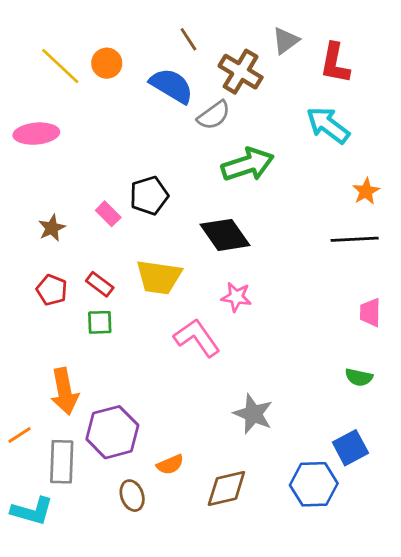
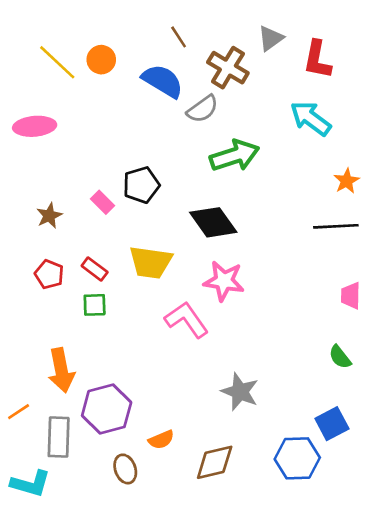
pink star: (236, 297) -> (224, 281), size x1.4
green semicircle: (359, 377) -> (340, 357), turned 40

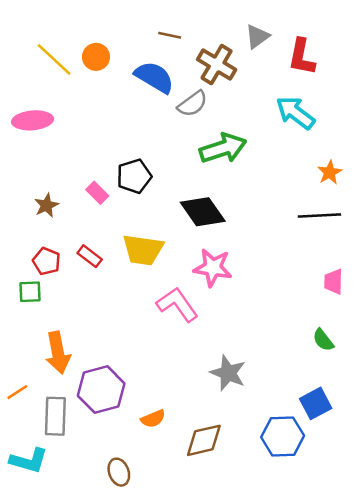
brown line: (179, 37) -> (170, 35), turned -45
green square: (95, 305) -> (30, 292), moved
brown ellipse: (125, 469) -> (119, 472), moved

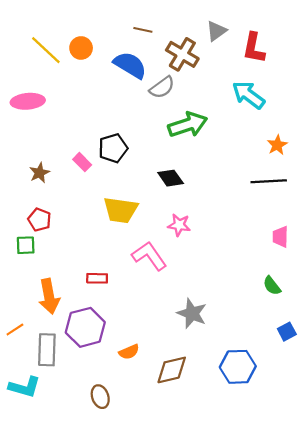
black diamond: (203, 212) -> (171, 178), size x0.7
red rectangle: (90, 256) -> (97, 278), moved, turned -36
pink star: (213, 268) -> (179, 225), size x0.7
blue square: (316, 403) -> (287, 332), moved, size x0.7

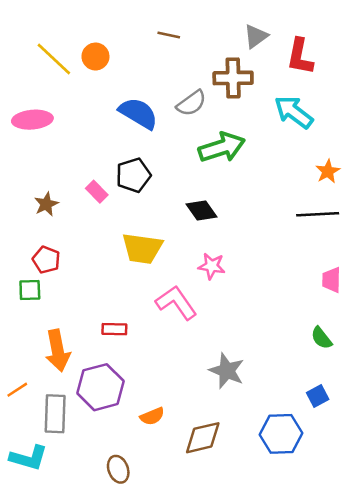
brown cross: (182, 54) -> (233, 78), moved, turned -32
blue semicircle: (130, 65) -> (138, 113), moved
blue square: (287, 332) -> (318, 396), moved

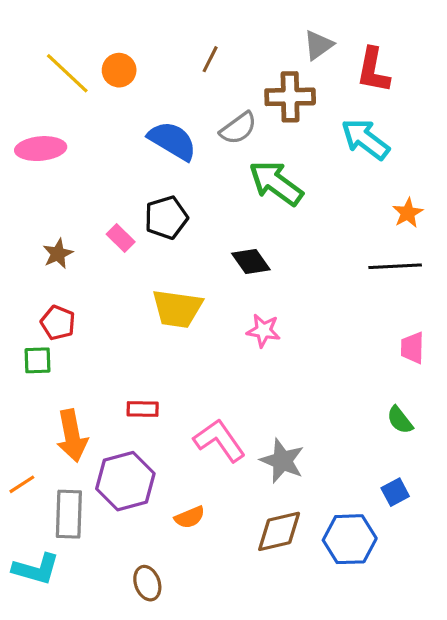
brown line: (169, 35) -> (210, 59), moved, turned -75
green arrow: (222, 147) -> (276, 183), turned -126
pink L-shape: (176, 303) -> (219, 440), moved
brown diamond: (203, 438) -> (279, 531), moved

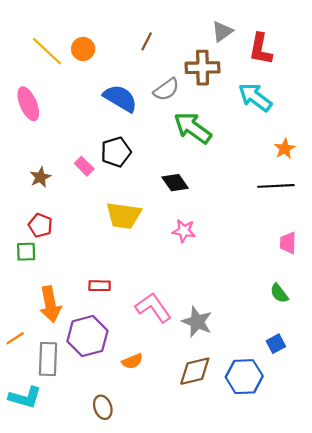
pink ellipse: (41, 149) -> (28, 104), turned 72

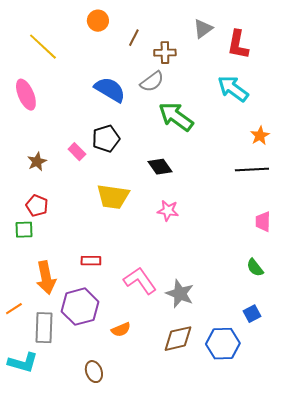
orange circle: (83, 49) -> (98, 21), moved
brown cross: (203, 68) -> (165, 53), moved, size x0.7

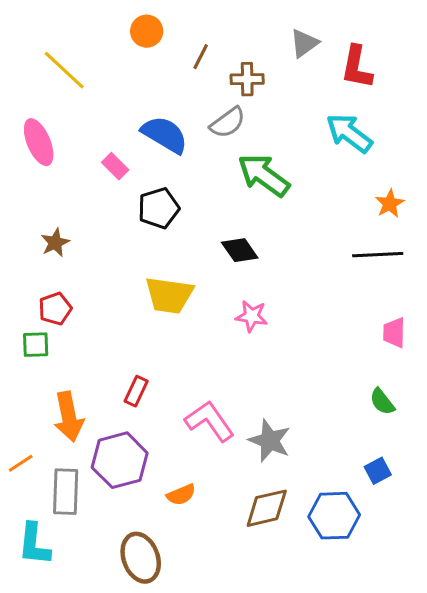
pink rectangle: (77, 152) -> (115, 166), moved
red pentagon: (37, 206) -> (55, 309), turned 30
red rectangle: (91, 261) -> (136, 391), turned -66
cyan L-shape: (23, 363) -> (34, 544), turned 80
brown ellipse: (94, 372) -> (141, 558), size x1.5

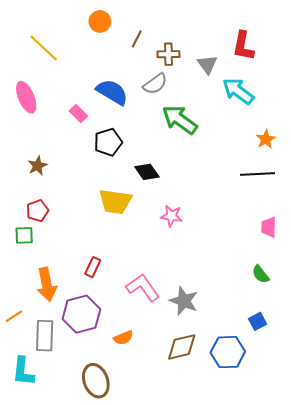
gray triangle: (304, 43) -> (207, 64), moved, turned -30
black diamond: (240, 250) -> (147, 172), moved

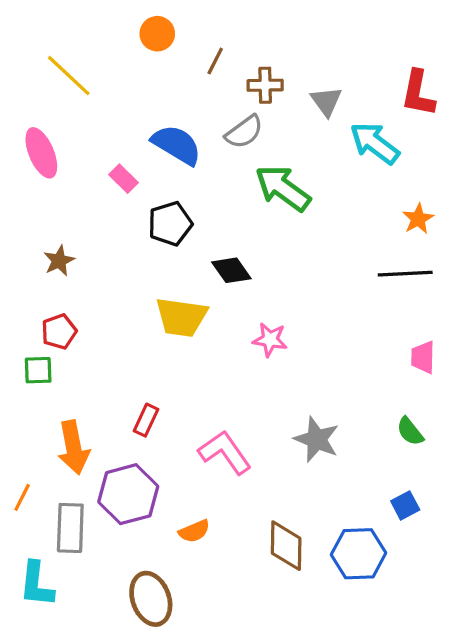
red L-shape: (243, 46) -> (418, 93), moved
gray star: (184, 301) -> (317, 439), moved
orange line: (14, 316) -> (22, 497), turned -30
brown diamond: (182, 347) -> (286, 546), turned -76

